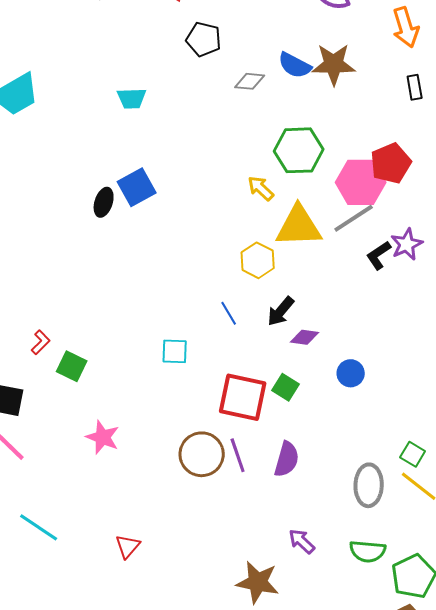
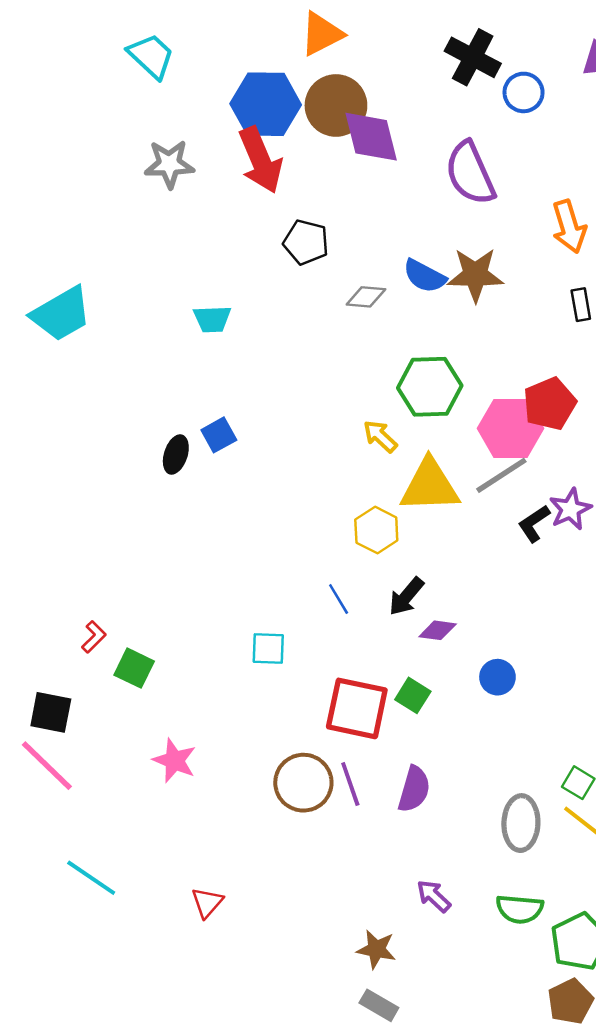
blue square: (137, 187) -> (219, 435), size x0.7
brown star: (258, 582) -> (376, 949), size x0.7

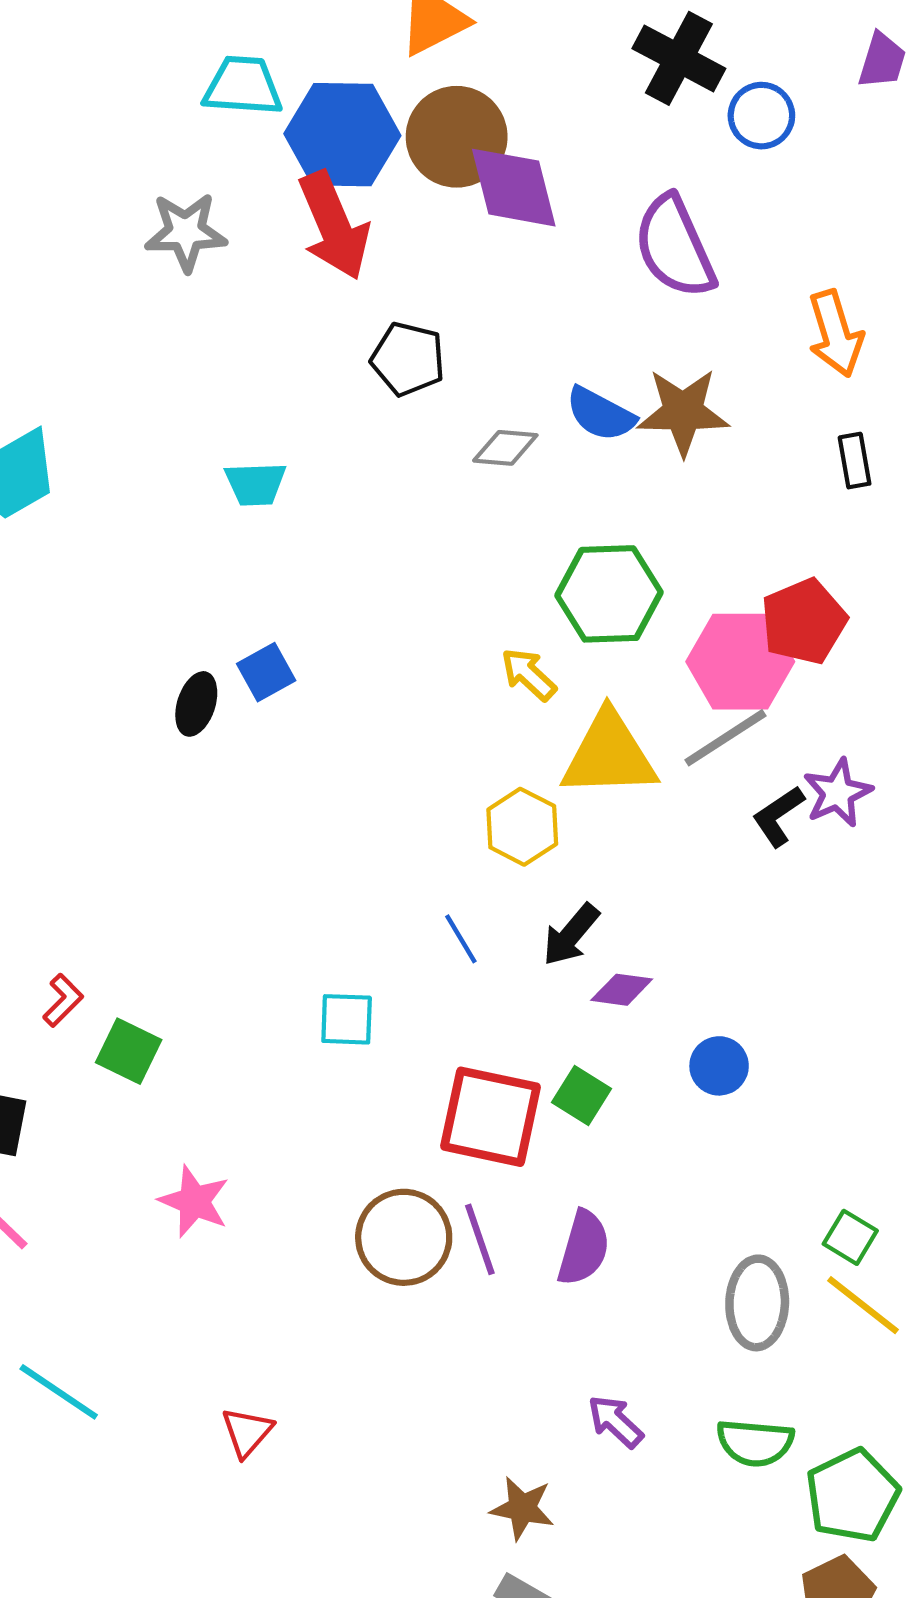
cyan trapezoid: (151, 56) -> (243, 86), moved, turned -39

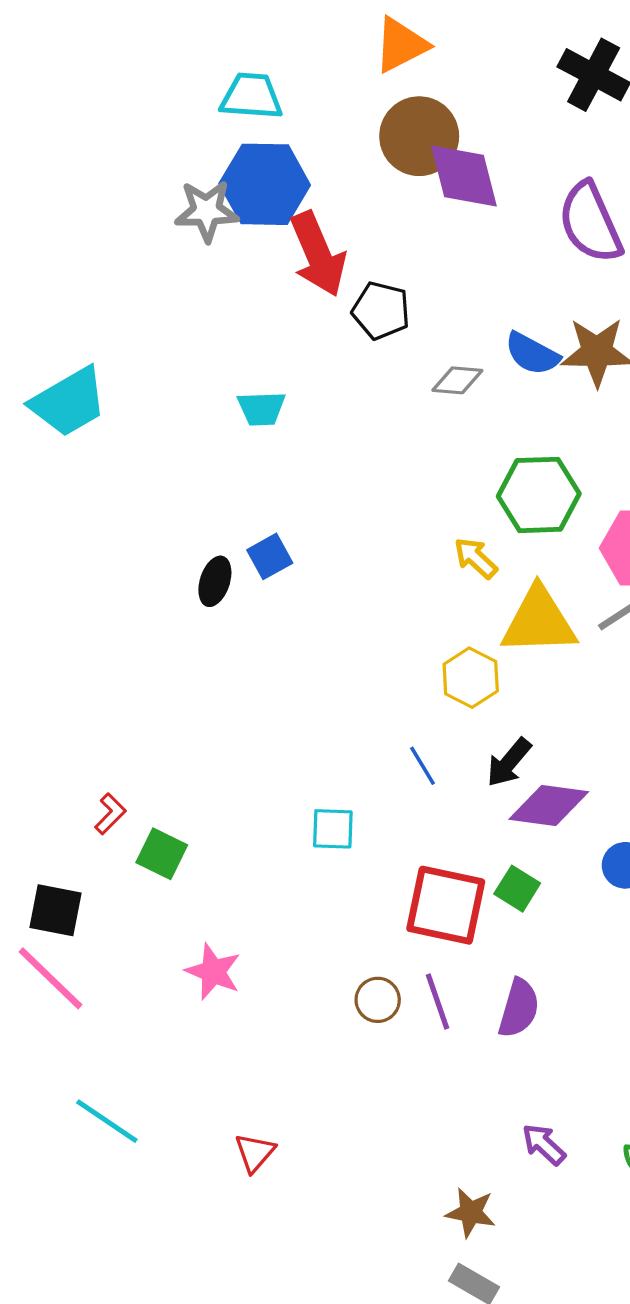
blue hexagon: (342, 135) -> (265, 184), moved
red arrow: (334, 226) -> (318, 254), moved
purple diamond: (622, 990) -> (549, 806), size x1.6
brown circle: (404, 1237) -> (378, 1000), size x0.6

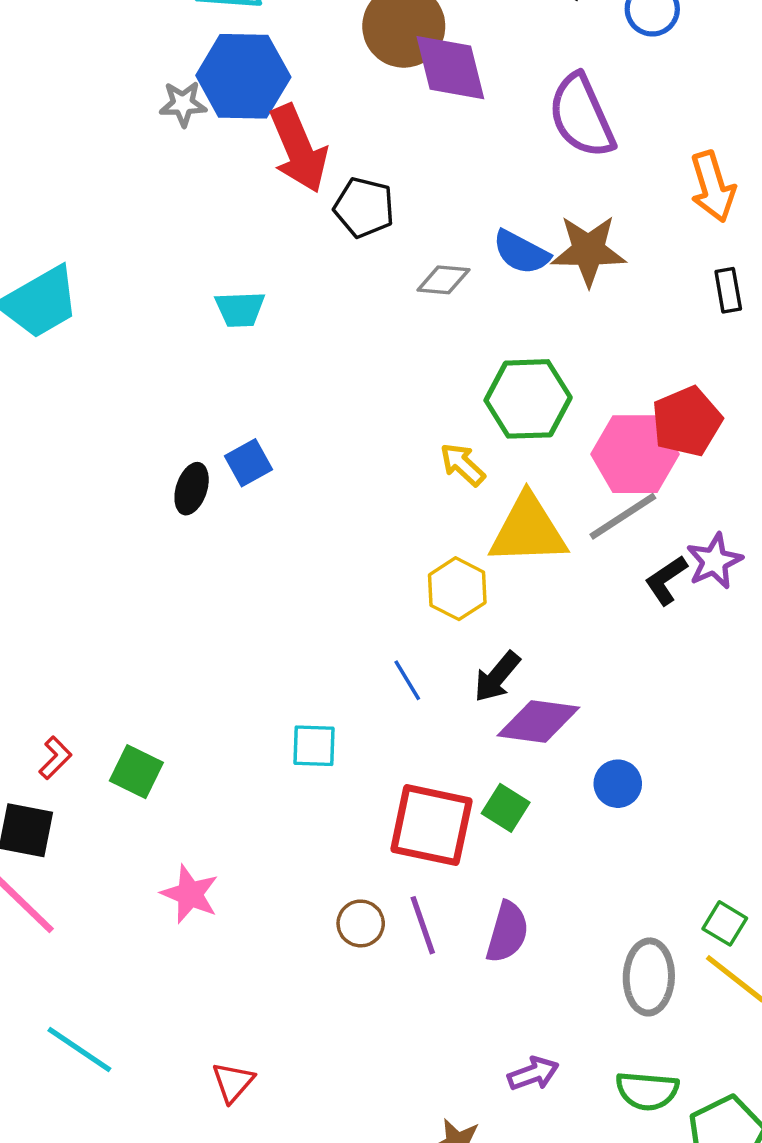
gray star: (207, 211) -> (183, 104), size x0.7
red L-shape: (110, 814) -> (55, 758), moved
purple arrow: (544, 1144) -> (533, 1074), turned 117

